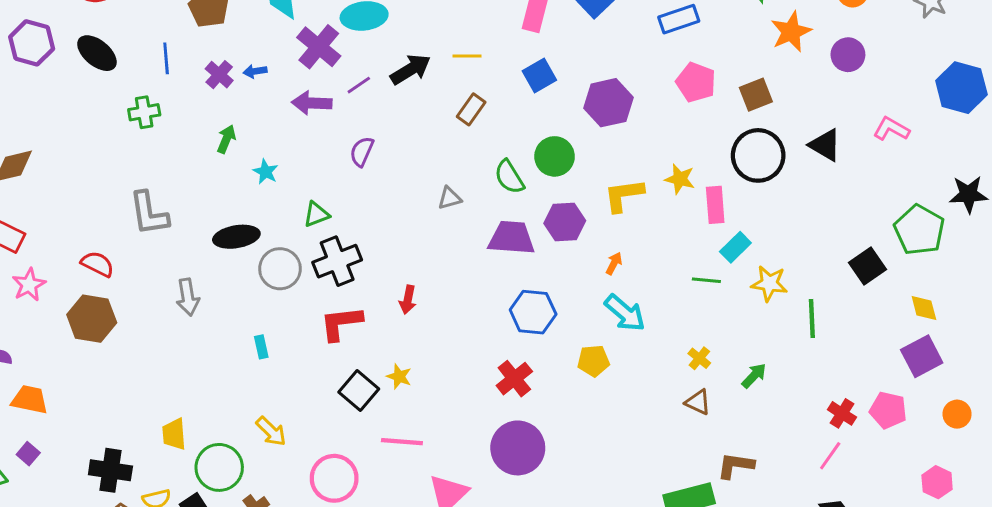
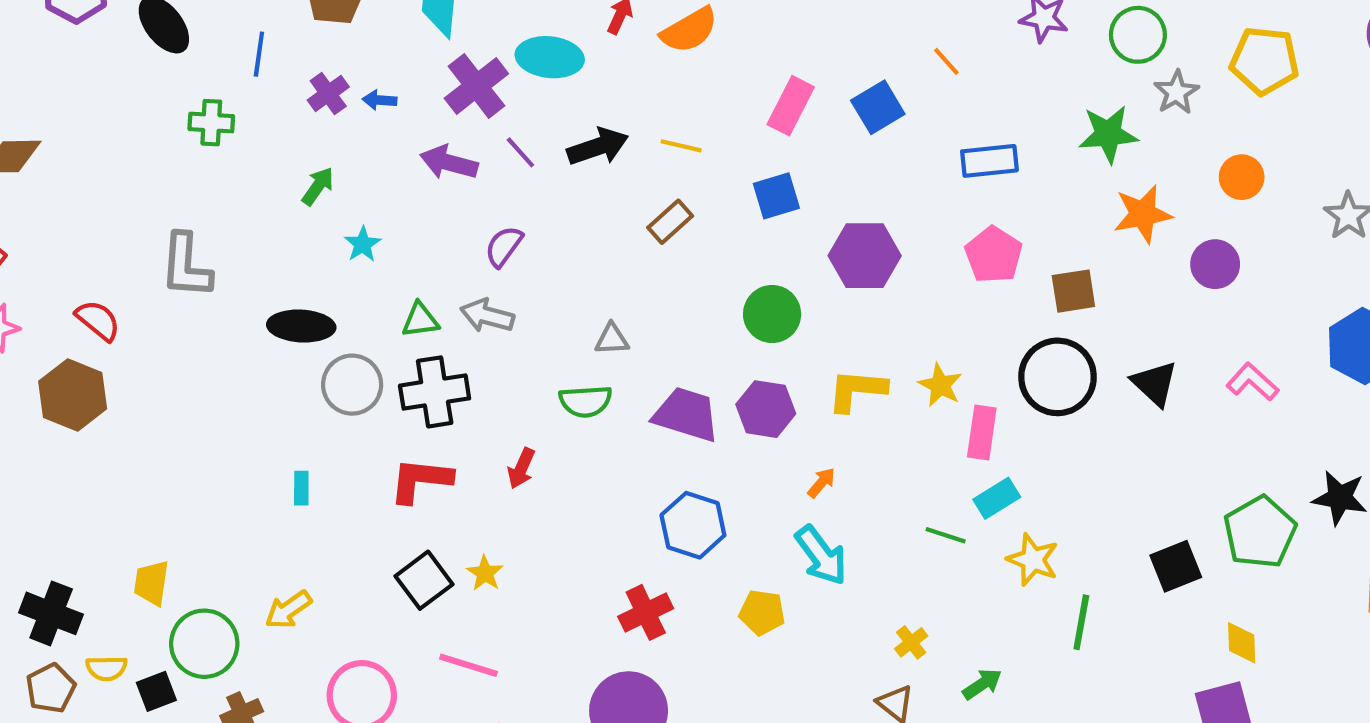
purple line: (359, 85) -> (520, 152), turned 70
green semicircle: (509, 177) -> (586, 401), moved, turned -75
gray arrow: (188, 297) -> (487, 316), moved, turned 102
yellow arrow: (271, 431) -> (288, 610), turned 88

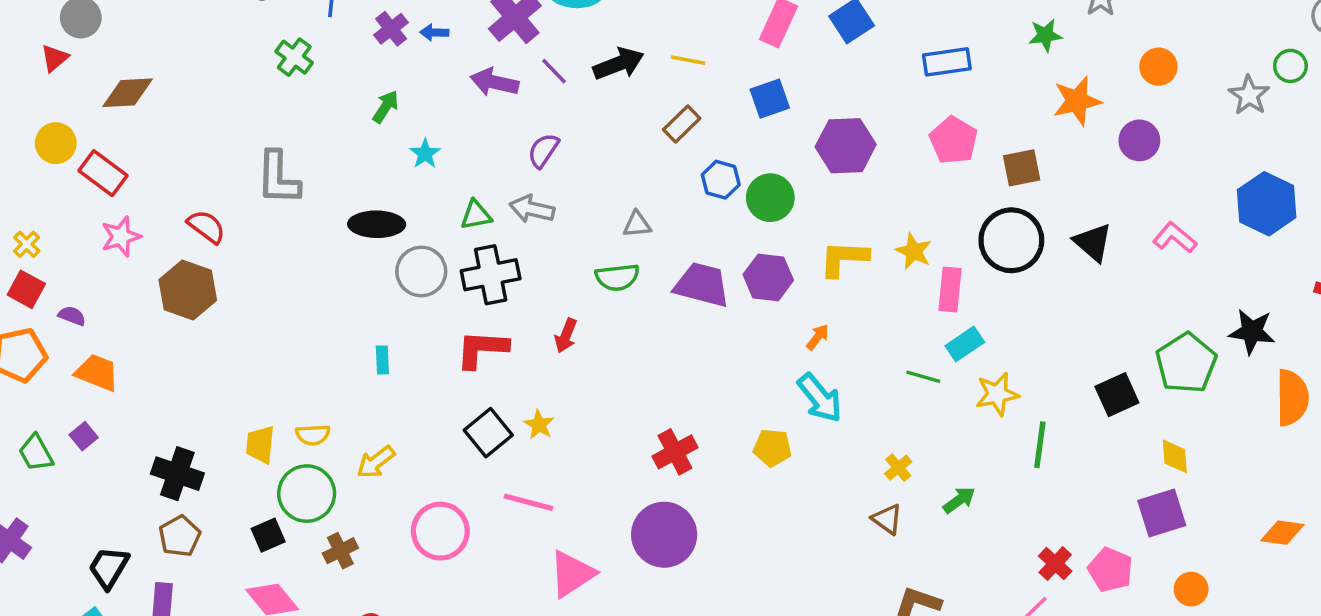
green cross: (211, 123) -> (294, 57), turned 36
green star: (1108, 134) -> (1045, 35), size x0.7
blue hexagon: (693, 525) -> (721, 180), moved, size x0.7
yellow star: (1033, 560) -> (997, 394), turned -30
yellow semicircle: (106, 668) -> (313, 435), moved

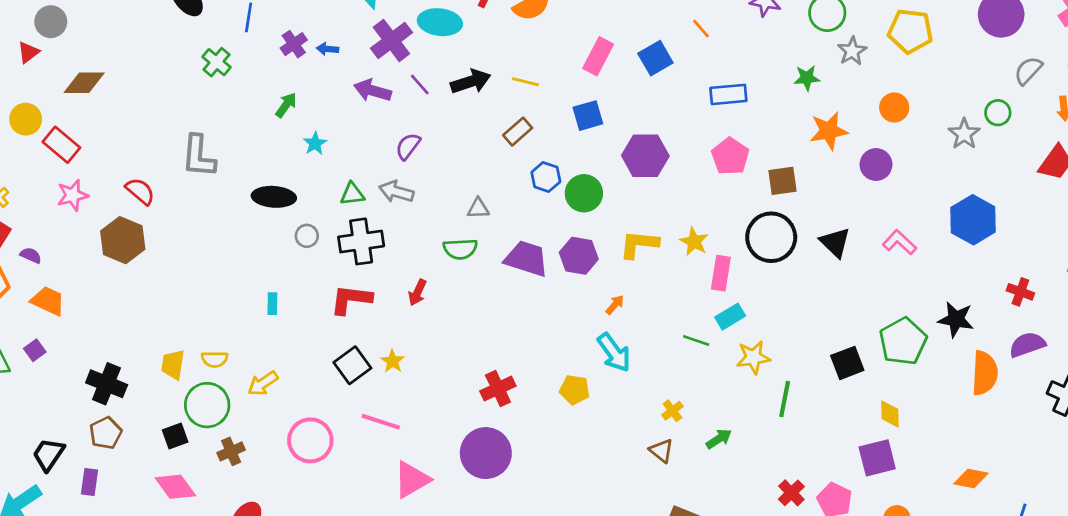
gray circle: (421, 271) -> (307, 236), size x0.6

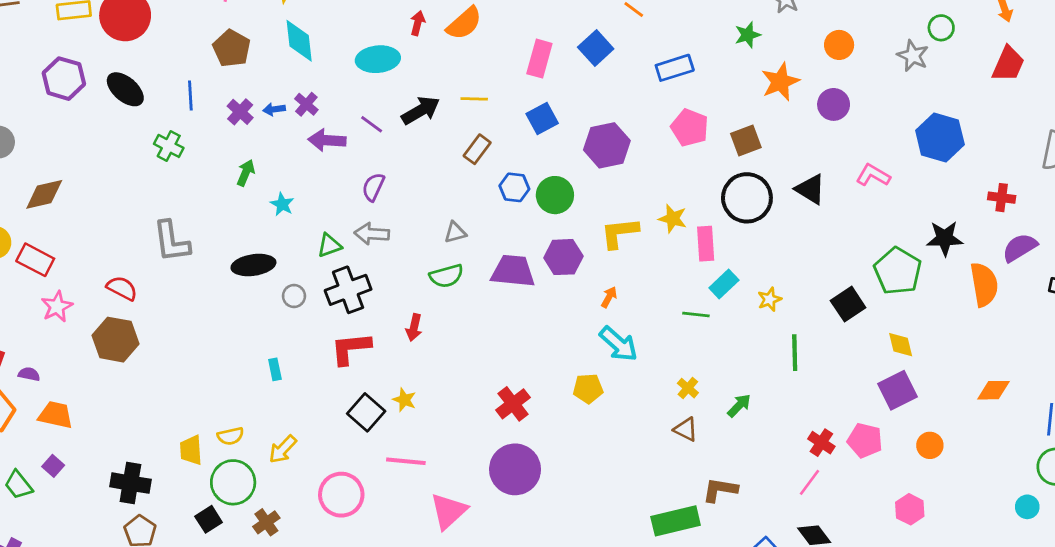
purple cross: (391, 40) -> (306, 104), moved, size x0.6
yellow star: (753, 357) -> (769, 299), moved, size x0.7

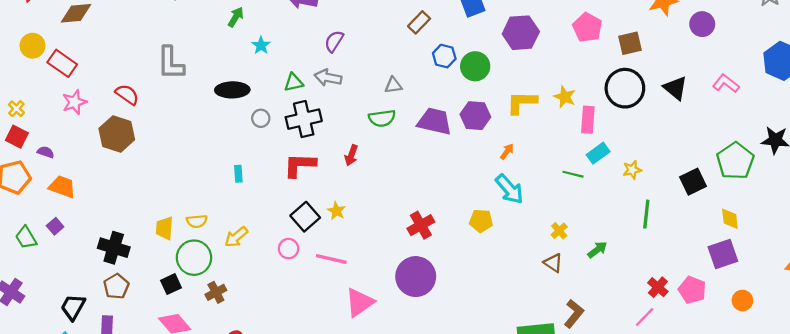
brown L-shape: (720, 490) -> (574, 314), turned 112
pink circle: (341, 495) -> (289, 249), moved, size x0.6

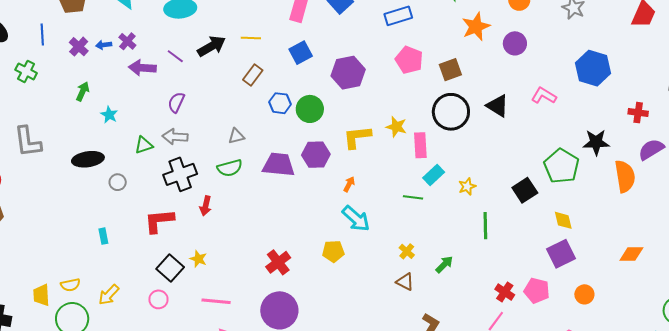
black cross: (304, 119) -> (180, 174), moved
pink line: (331, 259) -> (216, 301), moved

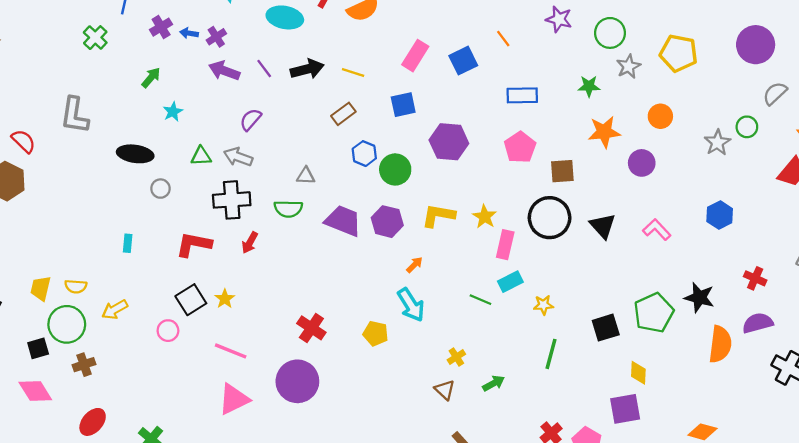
blue hexagon: (593, 68) -> (720, 215), size x0.7
red cross: (278, 262) -> (311, 328), turned -35

